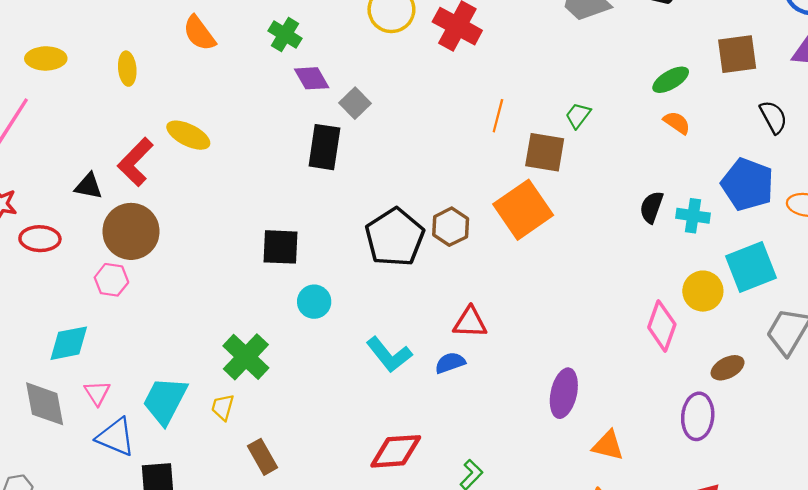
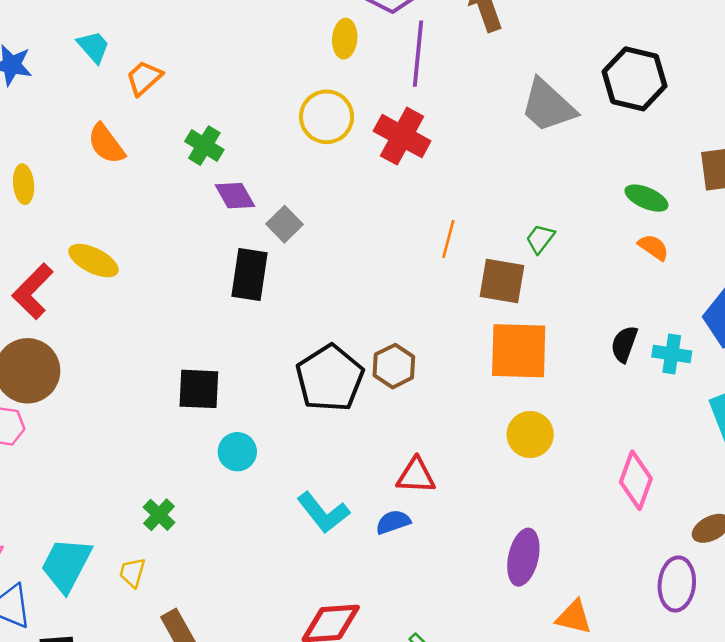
green ellipse: (671, 80) -> (646, 198), turned 54
orange square: (523, 210) -> (519, 351), moved, turned 36
yellow circle: (703, 291) -> (530, 434), moved
green cross: (246, 357) -> (159, 515), size x0.6

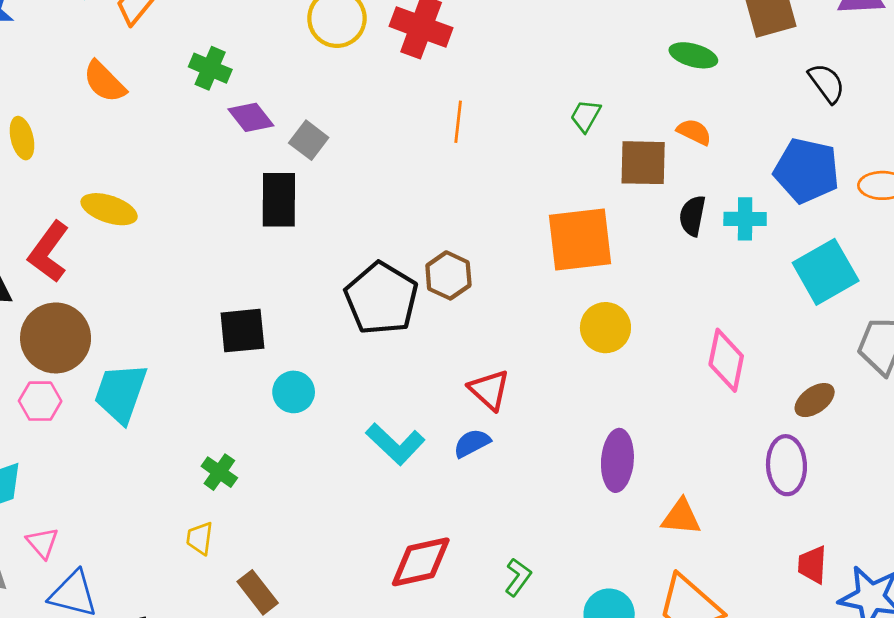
orange line: (448, 239) -> (458, 122), moved
orange semicircle: (653, 247) -> (694, 132), moved
brown square: (502, 281) -> (643, 163), moved
red triangle: (416, 476) -> (489, 390), turned 48
cyan trapezoid: (66, 565) -> (121, 393), moved

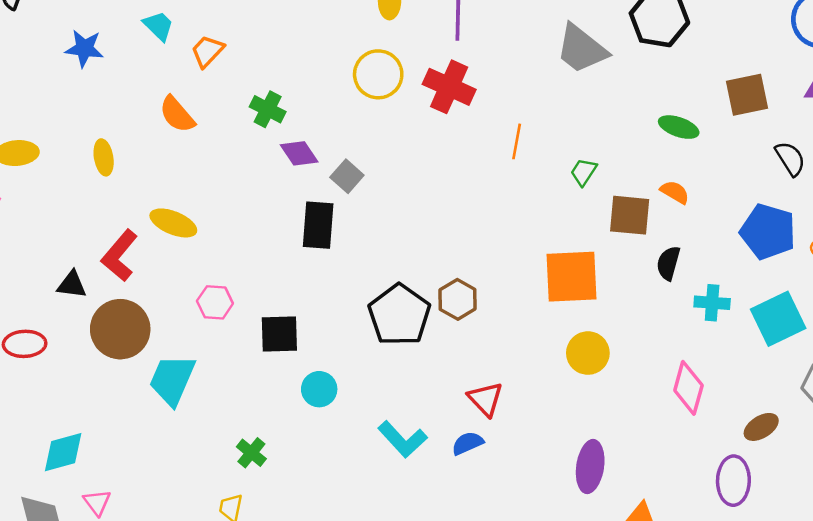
orange line: (458, 122) -> (517, 141), moved
cyan cross: (745, 219) -> (712, 303), moved
pink hexagon: (40, 401) -> (215, 302), moved

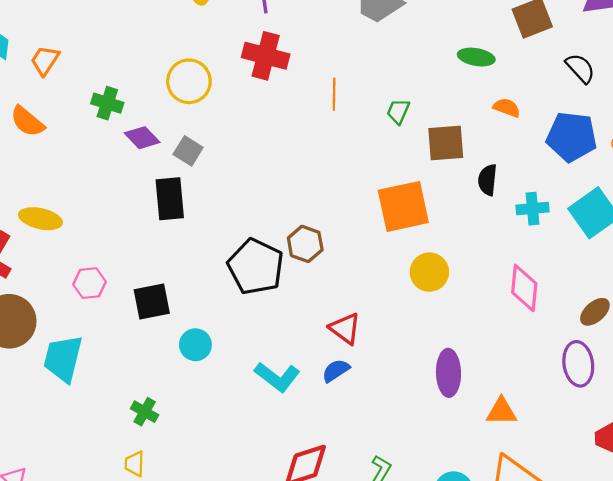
yellow circle: (378, 74) -> (189, 81), moved
orange semicircle: (675, 192) -> (507, 108), moved

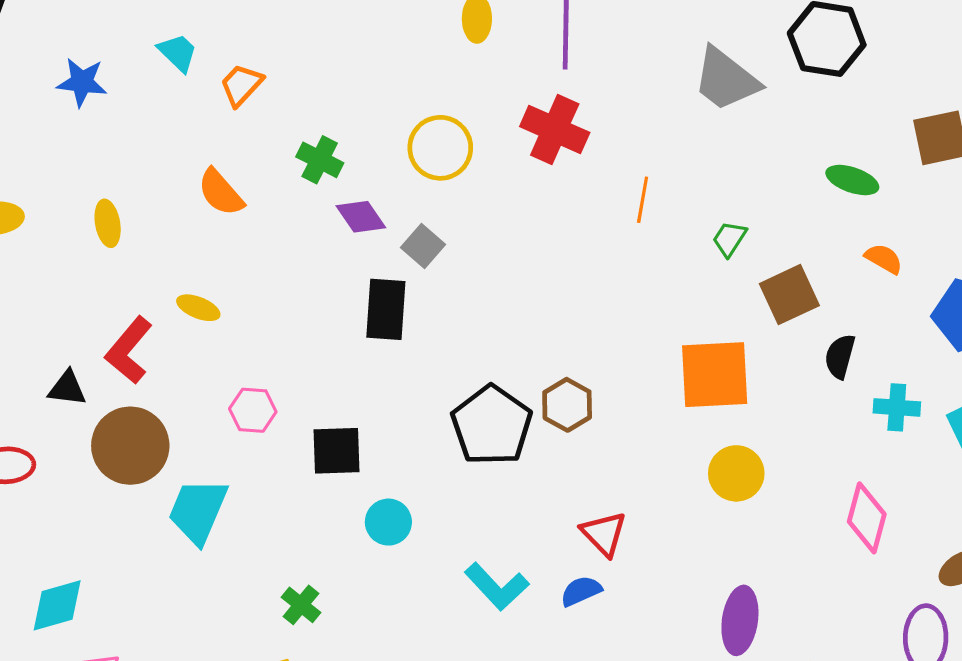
orange semicircle: (27, 121) -> (221, 192), moved
brown square: (446, 143) -> (789, 295), turned -30
yellow ellipse: (40, 219) -> (198, 308), size x0.7

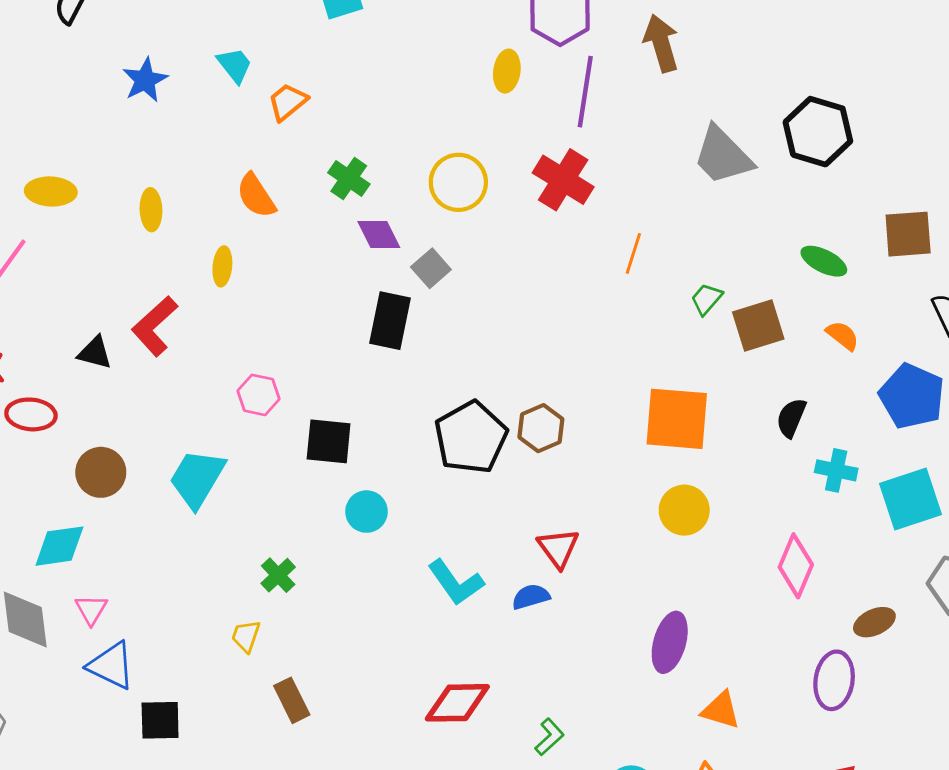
blue star: (82, 82) -> (145, 80), turned 30
brown square: (789, 295) -> (758, 325), moved
yellow ellipse: (198, 308) -> (222, 266), moved, turned 66
brown circle: (130, 446) -> (101, 472), moved, size x0.7

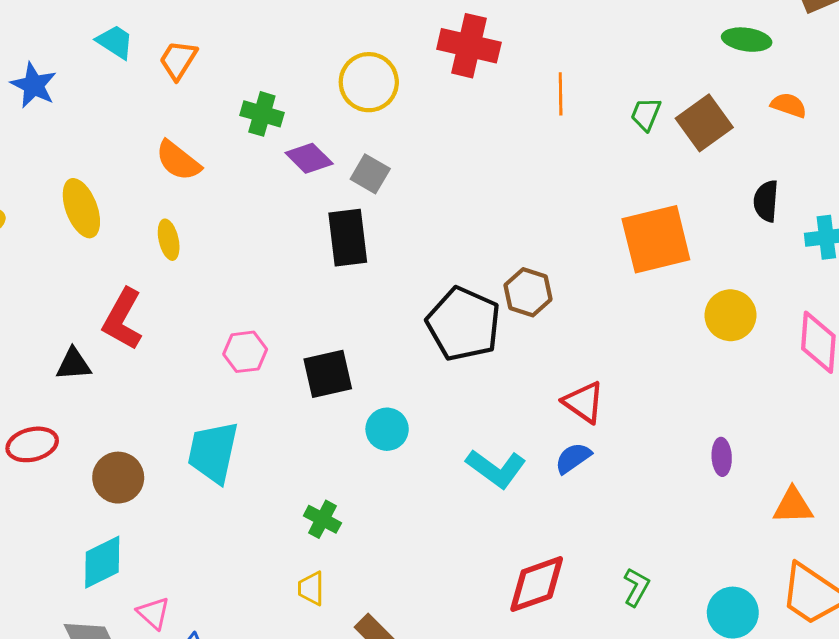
yellow ellipse: (151, 210) -> (81, 208), size x1.4
yellow circle: (684, 510) -> (731, 315), moved
purple ellipse: (670, 642) -> (722, 457), size x0.6

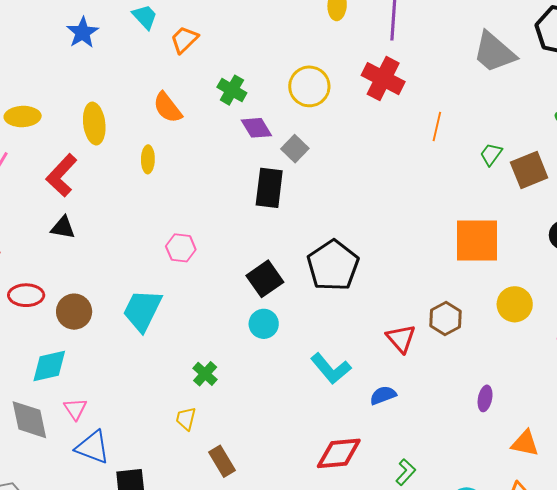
brown hexagon: (528, 292) -> (445, 318), moved
red L-shape: (123, 319) -> (62, 175), moved
black square: (328, 374) -> (265, 279), moved, turned -36
red ellipse: (32, 444) -> (26, 295), moved
blue semicircle: (573, 458) -> (383, 395), moved

